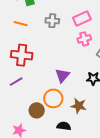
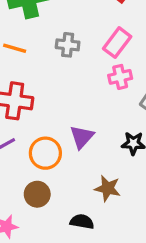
pink rectangle: (82, 18) -> (117, 43), turned -30
orange circle: (53, 98) -> (45, 153), moved

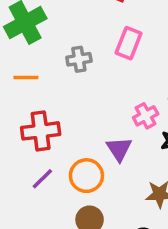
pink cross: (120, 77) -> (146, 116), moved

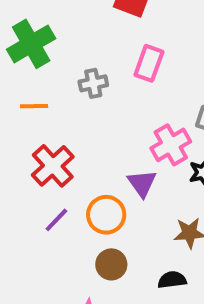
pink cross: (146, 116) -> (171, 145), size x1.4
red cross: (41, 131) -> (53, 166), turned -33

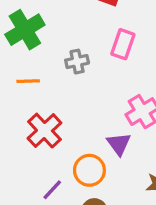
purple line: (56, 220) -> (52, 190), moved

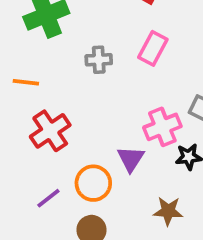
orange line: (28, 81) -> (26, 82), moved

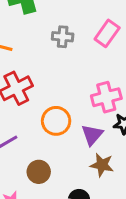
purple triangle: (131, 159) -> (92, 135), moved
orange circle: (93, 183) -> (56, 121), moved

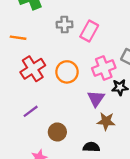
pink rectangle: (107, 33) -> (89, 31), moved
orange circle: (56, 121) -> (67, 72), moved

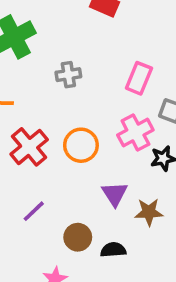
pink rectangle: (89, 31) -> (139, 78), moved
purple triangle: (96, 99) -> (115, 194), moved
black semicircle: (91, 147) -> (113, 250), moved

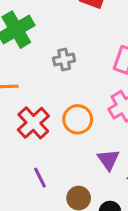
purple line: (34, 211) -> (40, 178), turned -70

